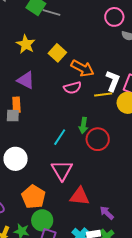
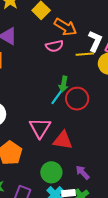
cyan line: (60, 137) -> (57, 97), moved
red triangle: (80, 196) -> (63, 140), moved
green circle: (42, 220) -> (51, 172), moved

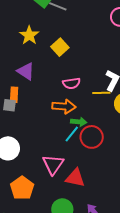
orange arrow: (65, 27) -> (64, 106), moved, turned -30
green arrow: (64, 84) -> (79, 122), turned -98

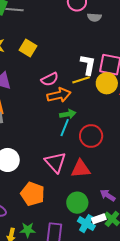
orange arrow: (64, 106) -> (59, 95), moved
red circle: (92, 137) -> (91, 136), moved

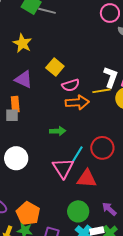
yellow square: (28, 48) -> (55, 67), moved
green arrow: (68, 114) -> (58, 131), moved
cyan line: (65, 128) -> (77, 154), moved
orange pentagon: (33, 194) -> (28, 213), moved

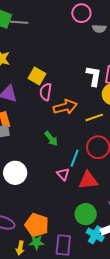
pink semicircle: (71, 85) -> (46, 92), moved, turned 126
yellow line: (101, 91) -> (94, 117), moved
green arrow: (58, 131) -> (51, 139), turned 63
pink triangle: (63, 168) -> (63, 174), size x0.6

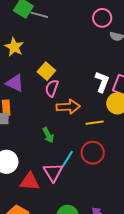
pink triangle: (63, 174) -> (53, 172), size x1.5
red triangle: (88, 180) -> (30, 182), moved

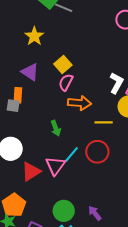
red triangle: (30, 182) -> (31, 172), turned -45

